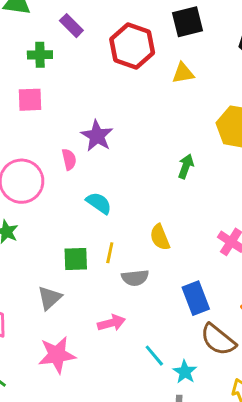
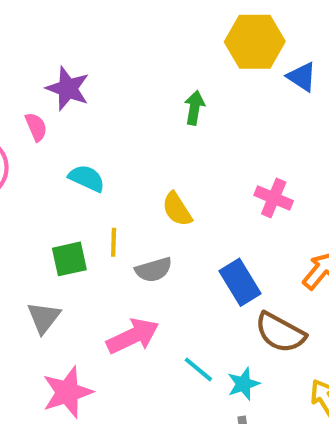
pink arrow: (111, 323) -> (133, 336), size x1.4
cyan star: (185, 372) -> (243, 384), turned 30

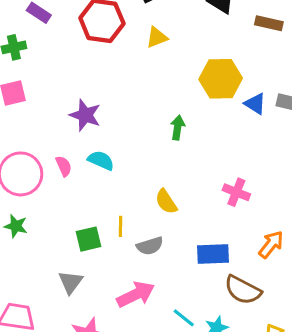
pink semicircle: (36, 127) -> (64, 166), moved
cyan semicircle: (87, 178) -> (101, 160), moved
blue rectangle: (240, 282) -> (213, 254), turned -60

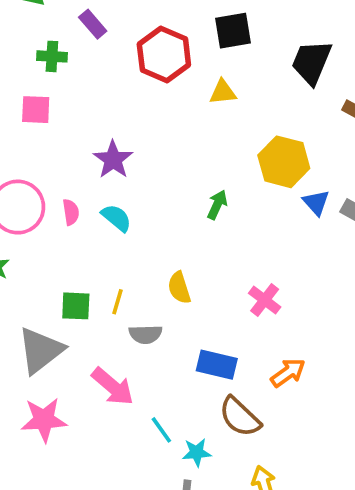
gray triangle: (71, 282) -> (41, 350), size x1.6
pink arrow: (136, 294) -> (113, 386), turned 51

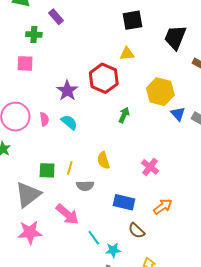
red hexagon: (164, 55) -> (104, 78), moved
brown semicircle: (240, 417) -> (137, 231), size x0.7

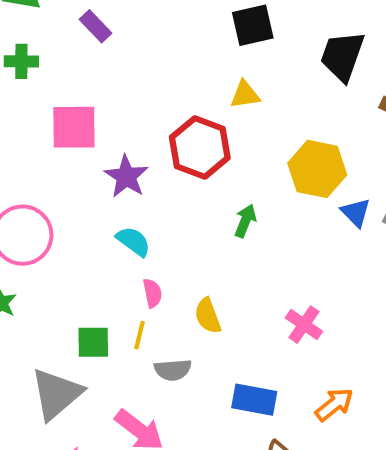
green cross: (34, 34) -> (21, 61), moved
pink square: (25, 63) -> (74, 127), moved, size x1.4
pink semicircle: (44, 119) -> (152, 293), moved

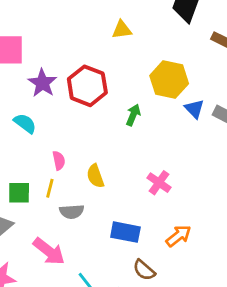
red hexagon: (200, 148) -> (87, 86), moved
green arrow: (245, 221) -> (133, 115), moved
cyan semicircle: (133, 241) -> (25, 123), moved

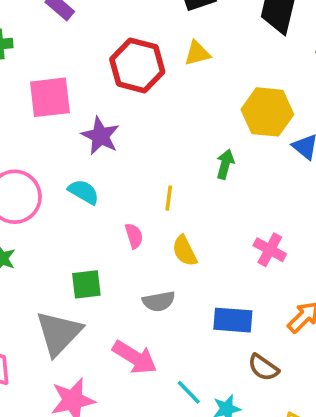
red hexagon: (87, 86) -> (137, 65), moved
yellow line: (50, 188) -> (169, 198), moved

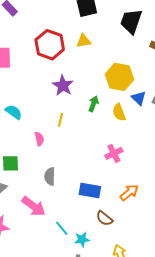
purple star: (100, 136) -> (63, 85), moved
pink cross: (270, 250) -> (114, 153), turned 30
yellow semicircle: (185, 251) -> (119, 112), moved
gray semicircle: (159, 301) -> (50, 176), turned 96

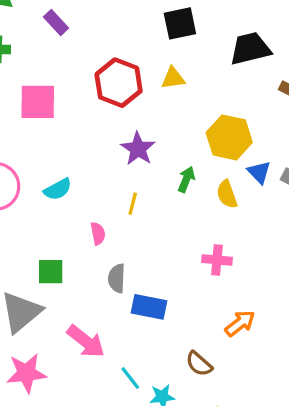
black trapezoid: (131, 21) -> (250, 49), turned 56
cyan semicircle: (14, 112) -> (58, 189), turned 114
pink cross: (114, 153) -> (217, 260), turned 30
gray semicircle: (50, 176) -> (117, 278), moved
blue rectangle: (90, 191) -> (149, 307), moved

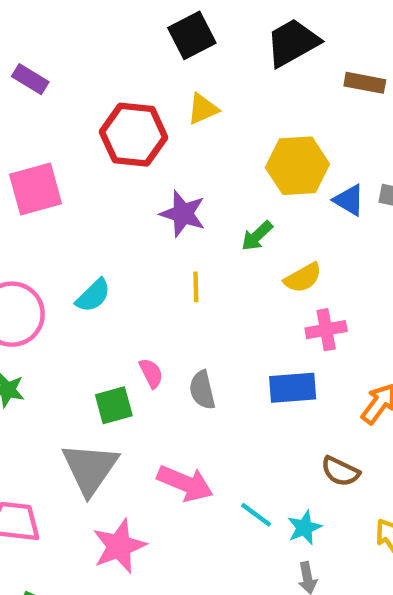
green arrow: (186, 179) -> (257, 236), turned -140
yellow semicircle: (227, 194) -> (303, 278), moved, turned -84
pink semicircle: (98, 234) -> (151, 373), moved
blue rectangle: (149, 307) -> (293, 388), moved

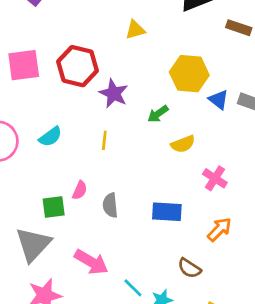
red hexagon: (134, 135) -> (78, 66), moved
yellow line: (196, 287) -> (104, 140), moved
pink cross: (326, 330) -> (215, 178), moved, turned 35
pink semicircle: (151, 373) -> (80, 190), turned 42

